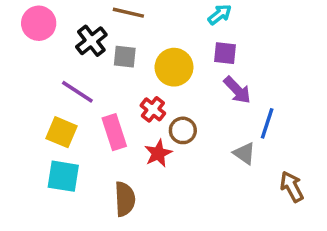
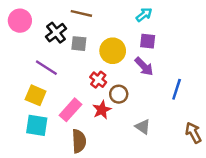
purple arrow: (237, 90) -> (144, 66), moved
pink rectangle: (114, 132) -> (70, 110), moved, turned 60
gray triangle: (244, 153) -> (143, 127), moved

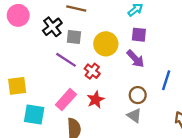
purple line: (46, 68) -> (66, 60), moved
brown circle: (119, 94) -> (138, 95), moved
yellow square: (36, 95) -> (17, 86), moved, turned -30

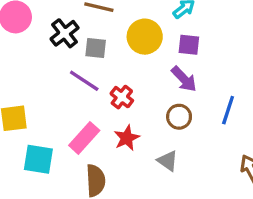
yellow circle: (106, 44) -> (145, 37), moved
brown circle: (138, 95) -> (179, 117), moved
gray triangle: (134, 116) -> (168, 161), moved

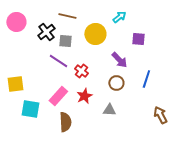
purple square: (189, 45) -> (138, 39), moved
gray triangle: (168, 161) -> (109, 110), turned -32

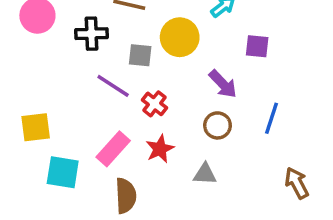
black cross: (46, 32) -> (91, 34), turned 36
gray square: (65, 41) -> (140, 55), moved

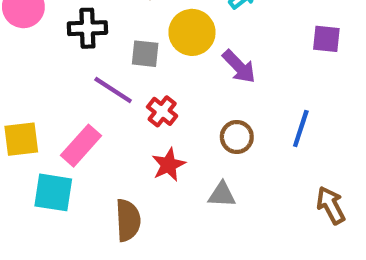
purple square: (257, 46) -> (326, 39), moved
purple arrow: (223, 84) -> (239, 67), moved
pink rectangle: (113, 149) -> (81, 146), moved

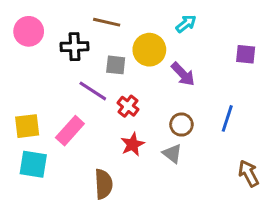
cyan square: (53, 192) -> (33, 164), moved
gray triangle: (222, 195) -> (172, 154), moved, turned 35

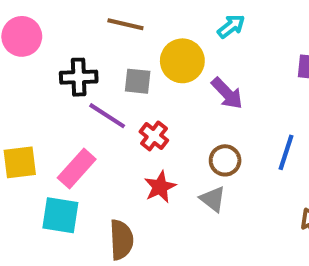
black cross: (74, 47) -> (79, 77), moved
cyan square: (33, 164) -> (60, 215), moved

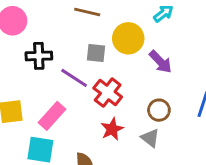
black cross: (79, 77) -> (39, 56), moved
red cross: (154, 136) -> (108, 93), size x1.4

